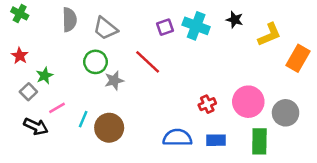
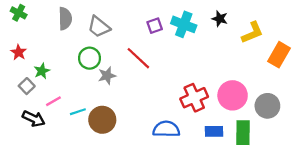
red cross: (207, 104) -> (194, 98), size x1.6
cyan line: (83, 119) -> (78, 112), turned 49
blue rectangle: (216, 140) -> (214, 131), moved

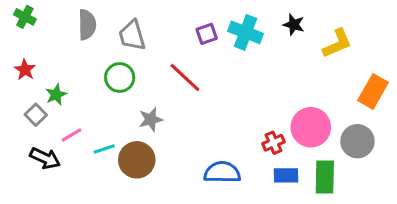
gray trapezoid: (99, 27) -> (132, 36), turned 35
orange rectangle: (279, 55) -> (373, 91), moved
gray star: (107, 76) -> (151, 119), moved
red cross: (194, 98) -> (274, 143), moved, size x0.6

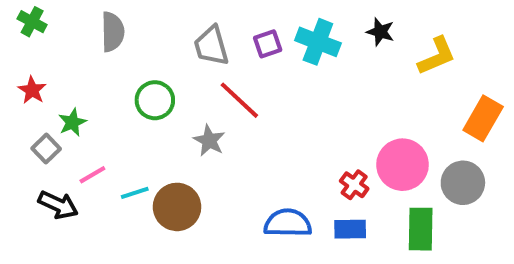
gray trapezoid: (132, 36) -> (211, 46), moved
gray star: (151, 119) -> (209, 140), moved, turned -30
red cross: (274, 143) -> (354, 185), turned -30
blue rectangle: (286, 175) -> (350, 229), moved

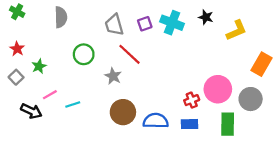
gray square: (46, 149) -> (16, 77), moved
red cross: (354, 185) -> (192, 100), turned 32
brown circle: (177, 207) -> (123, 112), moved

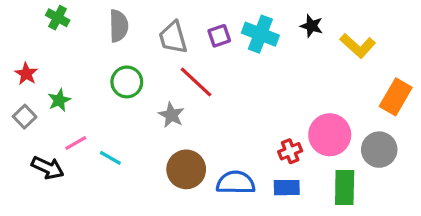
green cross: (17, 12) -> (58, 18), moved
gray semicircle: (61, 17) -> (119, 26), moved
yellow L-shape: (236, 30) -> (358, 46), turned 65
cyan line: (73, 104) -> (110, 158), turned 48

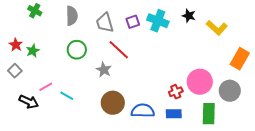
green star: (59, 100) -> (33, 51), moved

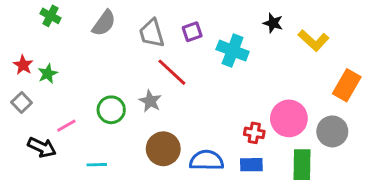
gray semicircle: (72, 16) -> (104, 23), turned 36
cyan cross: (158, 21) -> (233, 51), moved
green circle: (77, 50) -> (111, 110), moved
red cross: (176, 92) -> (254, 133), turned 32
cyan line: (67, 96) -> (97, 165), moved, turned -32

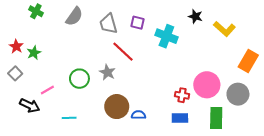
purple square: (192, 32) -> (137, 23), turned 32
blue semicircle: (207, 160) -> (138, 115), moved, size x0.6

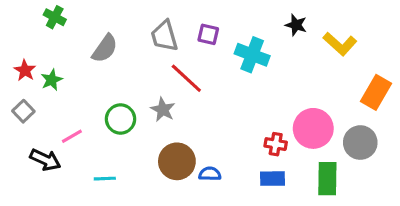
gray semicircle: (74, 16) -> (105, 48), moved

